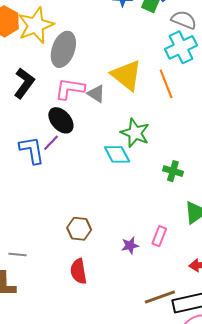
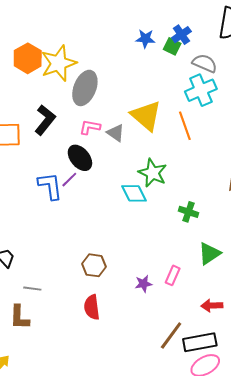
pink L-shape: (70, 89) -> (90, 127), size x0.7
brown line: (160, 297) -> (171, 335), turned -36

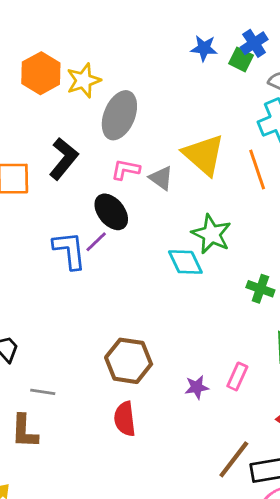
yellow star: (59, 63) -> (84, 80), size x0.7
brown hexagon: (94, 265) -> (129, 361), size x1.4

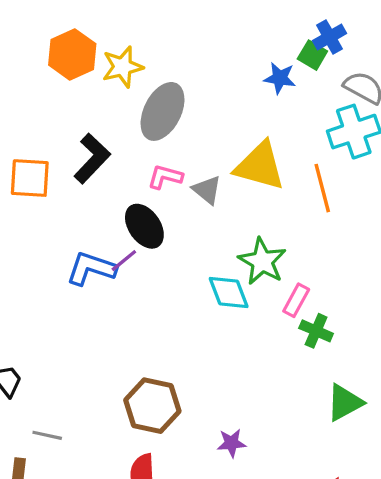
blue star: (204, 48) -> (280, 78), moved
yellow triangle: (204, 155) -> (260, 166), turned -30
blue L-shape: (69, 250) -> (91, 269), turned -69
pink rectangle: (237, 376) -> (296, 300), moved

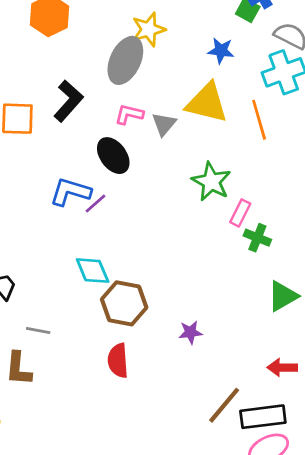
yellow star: (123, 67) -> (149, 29), moved
blue star: (280, 78) -> (221, 51), moved
gray triangle: (207, 190) -> (164, 124), turned 32
purple line: (124, 261) -> (95, 203), moved
cyan diamond: (229, 293) -> (93, 271), moved

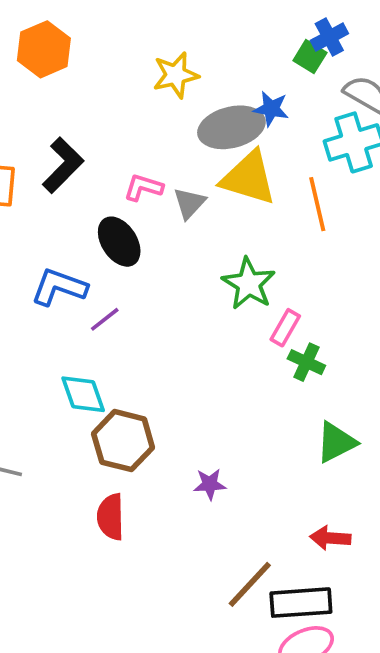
gray ellipse: (125, 60) -> (231, 127), moved, turned 48
purple line: (95, 203) -> (105, 319), moved

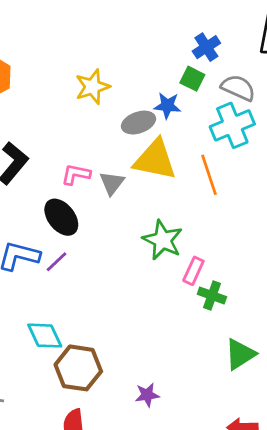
green square: (310, 57) -> (192, 79), moved
gray ellipse: (231, 127) -> (138, 123), size x0.7
purple line: (105, 319) -> (56, 262), moved

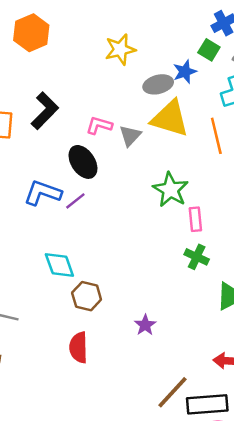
blue star: (167, 106) -> (185, 72), turned -30
pink rectangle: (193, 271) -> (195, 219), turned -35
green cross: (212, 296) -> (197, 257), moved
brown hexagon: (78, 368) -> (87, 296), size x0.7
purple star: (147, 395) -> (145, 325), turned -30

